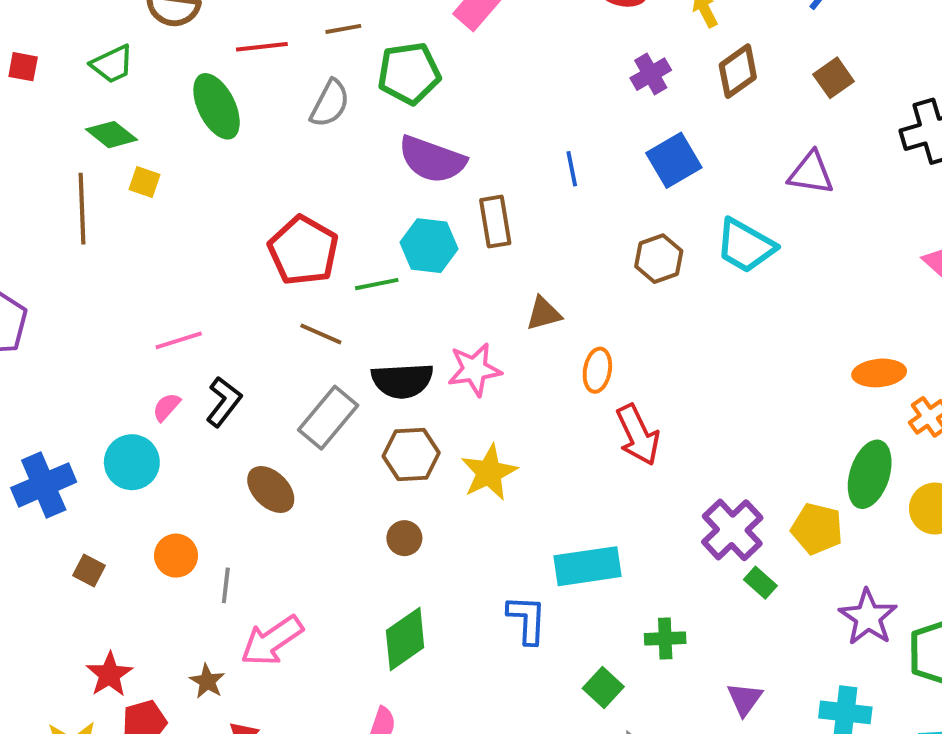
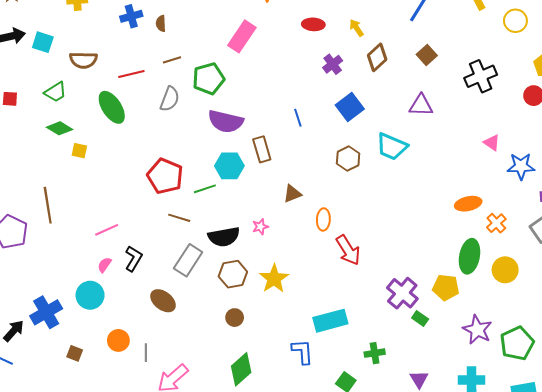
brown line: (82, 209) -> (48, 205), moved
pink star: (475, 370) -> (260, 227), size x0.6

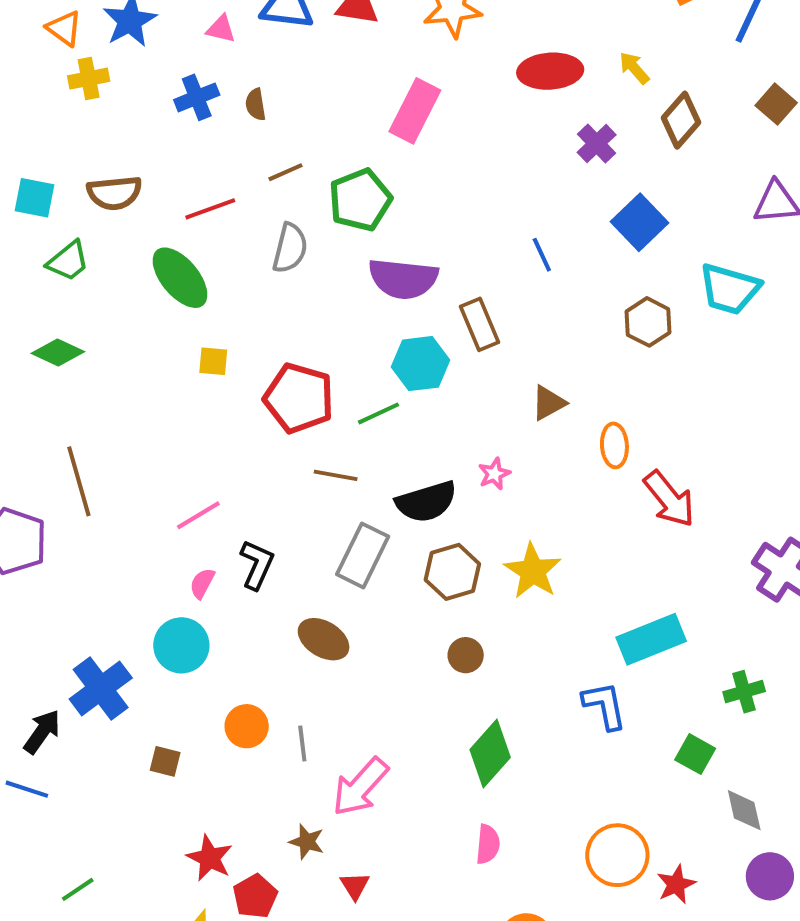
red ellipse: (313, 24) -> (550, 71), size x1.4
cyan square: (43, 42) -> (34, 198), moved
green diamond: (59, 128) -> (58, 352), moved
yellow square: (79, 151) -> (213, 361), moved

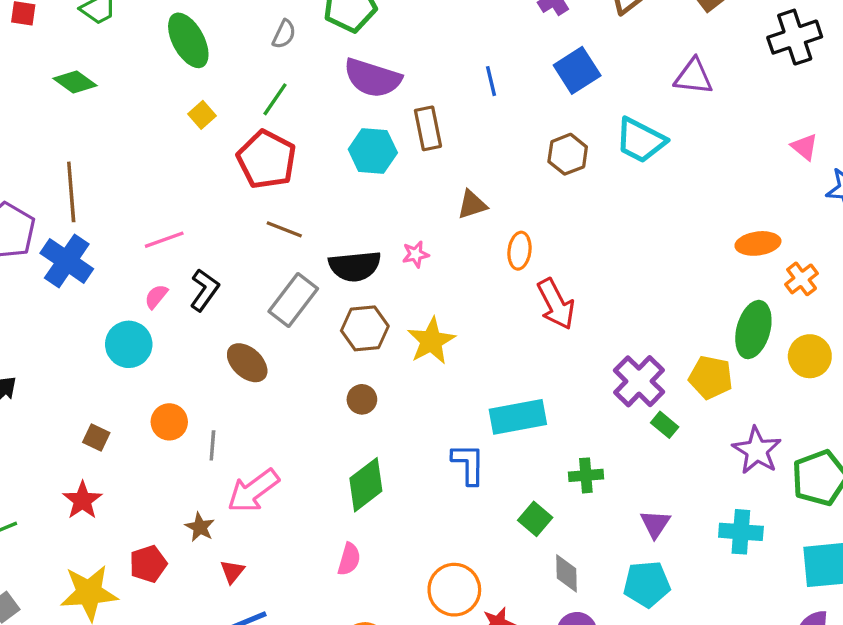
gray semicircle: (290, 248) -> (284, 34), size x0.7
yellow square: (213, 361) -> (202, 115), turned 32
green line: (379, 413) -> (275, 99), moved, turned -42
blue cross: (101, 688) -> (67, 261), moved, turned -30
red star: (210, 858) -> (82, 500), moved

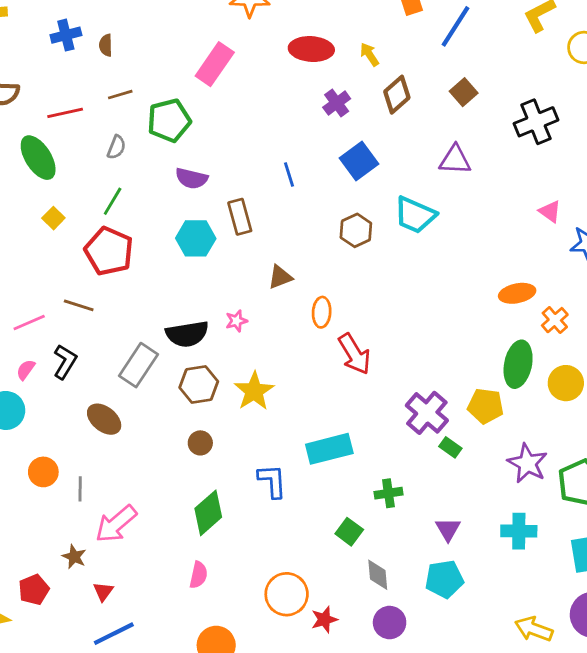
purple semicircle: (372, 78) -> (191, 178), size x0.7
brown line: (284, 229) -> (79, 305), moved
blue L-shape: (468, 464) -> (272, 481), moved

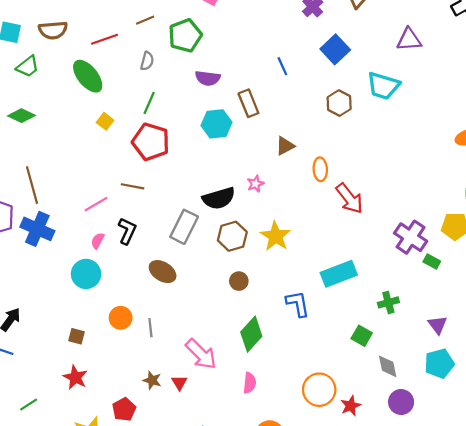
pink arrow: (116, 524) -> (201, 354), moved, turned -88
red triangle: (103, 591) -> (179, 383), moved

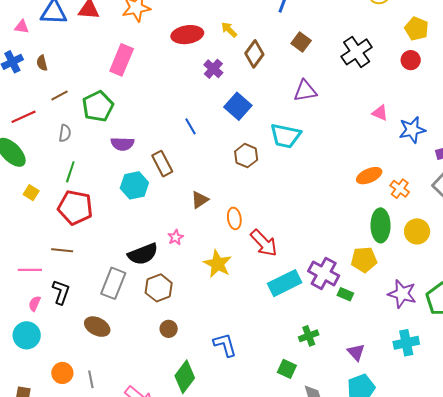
pink line: (96, 204) -> (30, 270), turned 35
yellow star: (275, 236) -> (218, 264), moved
cyan rectangle: (339, 274) -> (285, 283), moved

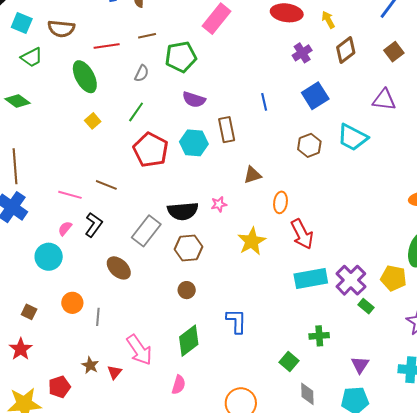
red pentagon: (75, 208) -> (151, 150), moved

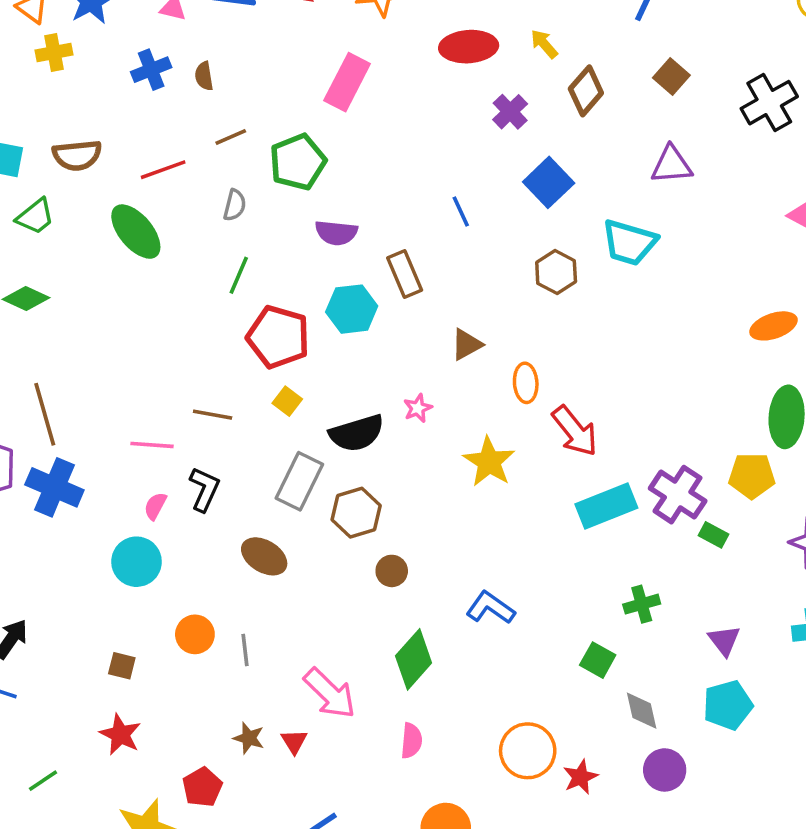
yellow square: (93, 121) -> (287, 401), moved
brown hexagon: (189, 248) -> (356, 513), moved
blue L-shape: (236, 321) -> (490, 608), turned -44

